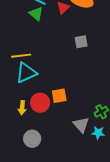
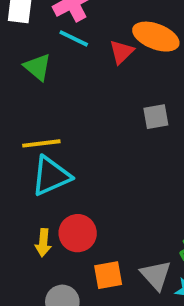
green triangle: (36, 14) -> (38, 67), moved
orange square: (59, 96) -> (108, 275), moved

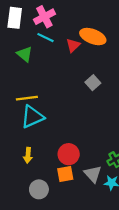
gray square: (156, 117) -> (93, 83), turned -32
red circle: (78, 233) -> (69, 154), moved

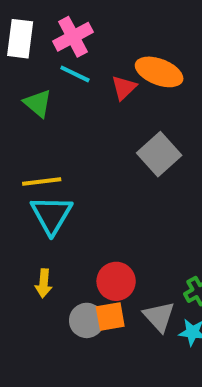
gray square: (93, 83) -> (159, 154), size x1.5
cyan triangle: (32, 117) -> (51, 215), turned -35
gray circle: (39, 189) -> (87, 320), moved

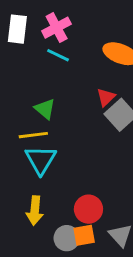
red triangle: (124, 88) -> (106, 97), moved
green triangle: (38, 103) -> (45, 109), moved
yellow arrow: (44, 283) -> (35, 211), size x1.4

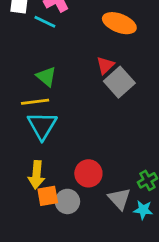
cyan line: (58, 55) -> (45, 22), moved
orange square: (84, 235) -> (48, 196), moved

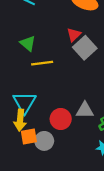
yellow line: (35, 102) -> (42, 63), moved
cyan triangle: (42, 126) -> (24, 103), moved
gray triangle: (119, 199) -> (85, 110), moved, turned -48

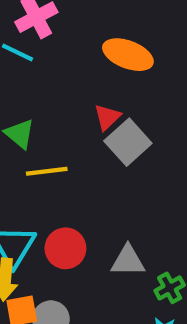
red circle: (61, 119) -> (65, 248), moved

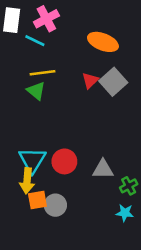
gray square: (128, 142) -> (113, 82), moved
yellow line: (47, 171) -> (43, 73), moved

